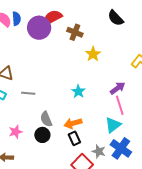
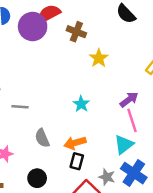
black circle: (42, 135) -> (37, 178), moved
black rectangle: (74, 138) -> (77, 161), turned 40

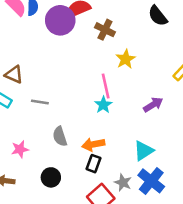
pink line: (132, 120) -> (106, 86), moved

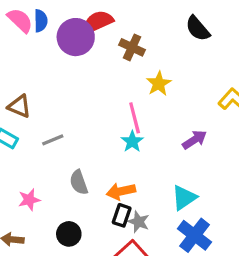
gray line: (40, 102) -> (53, 140), turned -30
gray star: (123, 183) -> (139, 222), moved

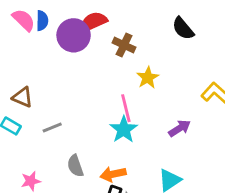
cyan star: (132, 141) -> (124, 129), size x1.4

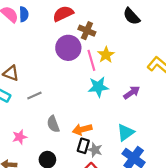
purple circle: (74, 35) -> (68, 48), moved
pink line: (126, 108) -> (91, 60), moved
cyan star: (124, 129) -> (98, 87), moved, turned 30

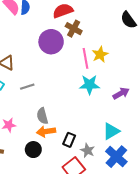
brown cross: (87, 31) -> (74, 29), moved
purple circle: (68, 48) -> (51, 42), moved
orange arrow: (82, 129) -> (46, 132), moved
gray star: (95, 150) -> (88, 150), moved

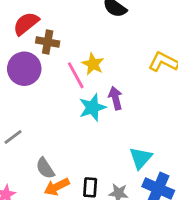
purple arrow: (121, 93) -> (116, 98), moved, turned -56

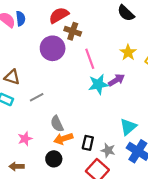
yellow star: (93, 64) -> (128, 52), moved
purple arrow: (116, 98) -> (116, 80), turned 63

